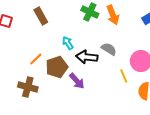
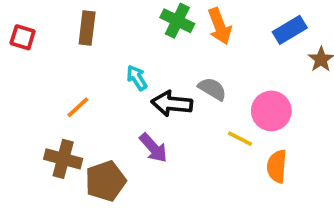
brown rectangle: (41, 16) -> (87, 28), turned 36
brown pentagon: (57, 67) -> (105, 181), moved
yellow line: (124, 76) -> (240, 139), turned -40

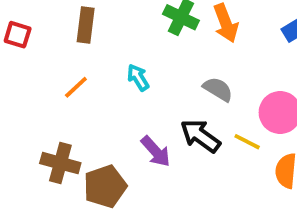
black arrow: (172, 104) -> (200, 136), moved, turned 30
orange line: (78, 107) -> (76, 87), moved

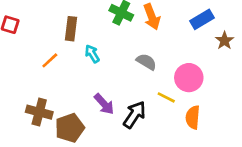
brown rectangle: (86, 25) -> (71, 29), moved
black arrow: (200, 136) -> (135, 115), moved, turned 88

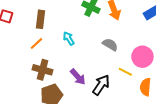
brown rectangle: (71, 29) -> (40, 19), moved
brown cross: (39, 112) -> (42, 70), moved

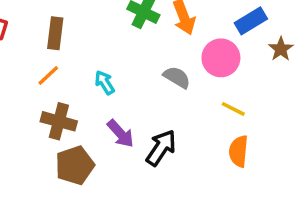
cyan arrow: (69, 38) -> (105, 83), moved
pink circle: (142, 57) -> (221, 58), moved
yellow line: (125, 72) -> (233, 109), moved

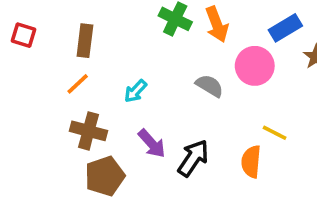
cyan arrow: (105, 83) -> (135, 91), turned -105
yellow line: (233, 109) -> (275, 133), moved
orange semicircle: (239, 151) -> (251, 162), moved

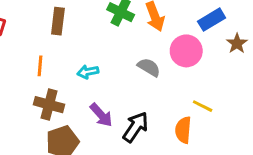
brown rectangle: (85, 41) -> (58, 21), moved
orange line: (78, 84) -> (40, 66), turned -42
cyan arrow: (135, 91) -> (88, 72), turned 36

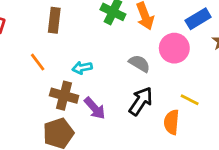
orange line: (40, 66) -> (38, 62), turned -42
brown cross: (49, 105) -> (64, 96), moved
black arrow: (135, 127) -> (141, 101), moved

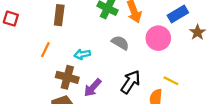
orange line: (38, 62) -> (45, 50), turned 63
gray semicircle: (139, 63) -> (120, 43), moved
purple arrow: (95, 108) -> (93, 88), turned 84

